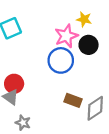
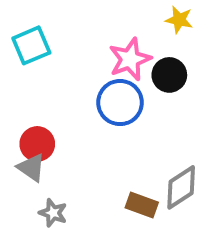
yellow star: (84, 19) -> (179, 20), moved
brown rectangle: (73, 100) -> (142, 205), moved

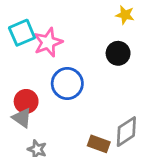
pink star: (130, 59) -> (48, 42), moved
blue circle: (120, 103) -> (67, 84), moved

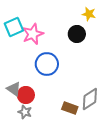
black circle: (118, 53) -> (77, 34), moved
red circle: (26, 101) -> (26, 95), moved

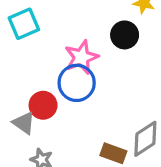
pink star: (33, 34) -> (81, 57), moved
red circle: (26, 95) -> (43, 105), moved

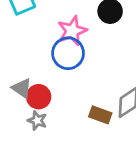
red circle: (43, 105) -> (39, 97), moved

